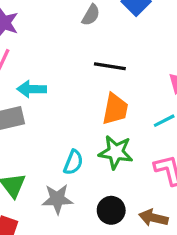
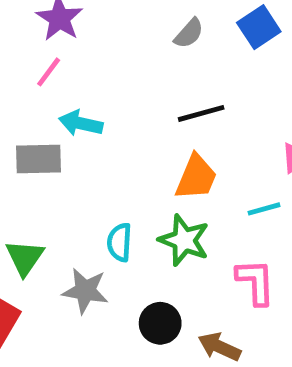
black line: (110, 66) -> (201, 113), turned -36
cyan semicircle: (73, 162) -> (119, 242), turned 150

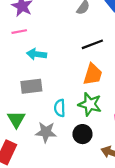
pink line: (49, 72) -> (19, 32), turned 48
gray rectangle: (39, 159) -> (31, 86), moved
black circle: (160, 323) -> (82, 134), moved

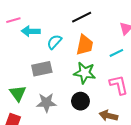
pink line: (19, 32) -> (13, 20), moved
gray rectangle: (31, 86) -> (42, 69), moved
cyan semicircle: (60, 108) -> (54, 42), moved, turned 49

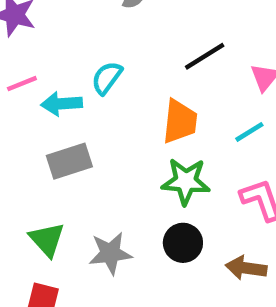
black line: (82, 17) -> (205, 56), moved
cyan semicircle: (54, 42) -> (107, 78), moved
gray rectangle: (42, 69) -> (69, 161), moved

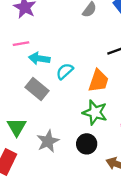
cyan semicircle: (107, 78) -> (65, 71), moved
gray rectangle: (69, 161) -> (37, 89), turned 45
gray star: (110, 253) -> (48, 141), turned -30

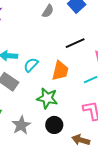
green star: (95, 112) -> (47, 98), moved

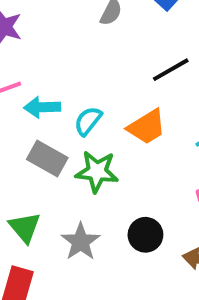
orange trapezoid: (60, 71) -> (147, 127), turned 50
green star: (47, 98) -> (97, 172), moved

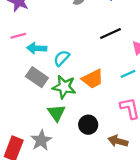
orange trapezoid: (147, 127) -> (93, 79), moved
green triangle: (25, 227) -> (56, 113), moved
gray star: (81, 242) -> (41, 140), moved

